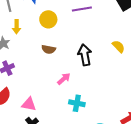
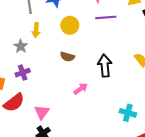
cyan cross: (77, 103) -> (128, 113), moved
pink triangle: (29, 104) -> (42, 112), turned 49

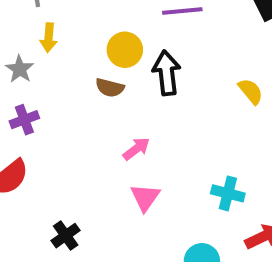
yellow circle: (70, 25) -> (125, 50), moved
black arrow: (105, 66) -> (167, 73), moved
pink triangle: (42, 112) -> (145, 197), moved

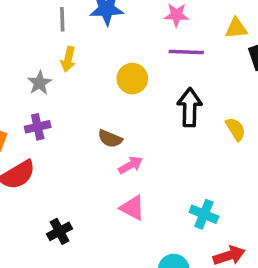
black arrow: (167, 73) -> (190, 107), moved
brown semicircle: (110, 88) -> (110, 139), moved
pink triangle: (145, 197) -> (132, 208), turned -44

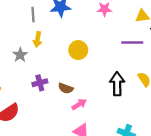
purple line: (186, 52) -> (132, 42), moved
black arrow: (190, 107) -> (117, 84), moved
purple cross: (38, 127) -> (40, 83), moved

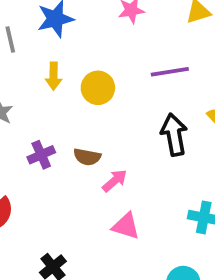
yellow arrow: (38, 39) -> (54, 76), moved
purple line: (132, 42) -> (170, 72), moved

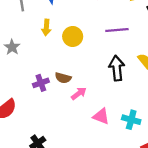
purple cross: (41, 155) -> (41, 83), moved
pink triangle: (126, 226) -> (101, 116), moved

